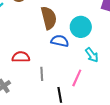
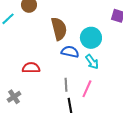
cyan arrow: (92, 55) -> (92, 62), moved
gray line: (42, 74) -> (66, 85), moved

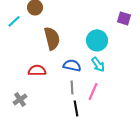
brown semicircle: (59, 29) -> (52, 38), moved
blue semicircle: (70, 52) -> (72, 65), moved

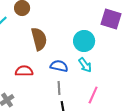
purple square: (124, 18) -> (111, 19), size x1.5
pink line: (93, 91) -> (93, 95), moved

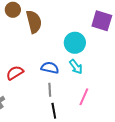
brown semicircle: (39, 39) -> (34, 22), moved
red semicircle: (24, 71) -> (15, 73), turned -30

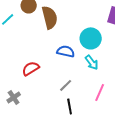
blue semicircle: (50, 68) -> (66, 51), moved
gray line: (50, 90) -> (66, 85), turned 48

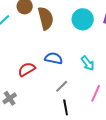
cyan circle: (91, 38) -> (83, 19), moved
blue semicircle: (66, 51) -> (54, 58), moved

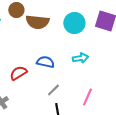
brown semicircle: (46, 18) -> (37, 22), turned 110
cyan arrow: (88, 63) -> (80, 58), moved, turned -63

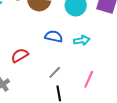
blue semicircle: (45, 62) -> (54, 36), moved

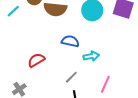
cyan arrow: (82, 40) -> (91, 56), moved

